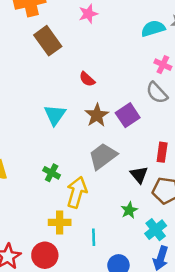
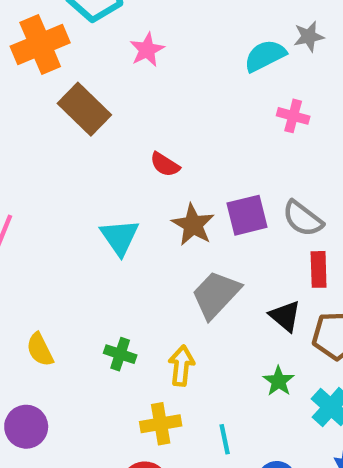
gray semicircle: (157, 93) -> (303, 219), moved
purple square: (128, 115) -> (247, 215), turned 30
green cross: (52, 173) -> (120, 354), moved
yellow arrow: (77, 192) -> (181, 366), size x0.7

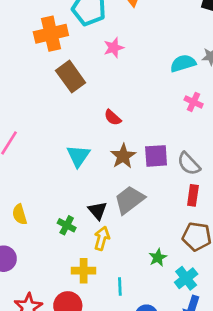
black triangle: (285, 316) -> (97, 211), moved

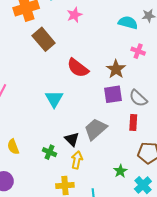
cyan semicircle: (183, 63) -> (128, 23), turned 36
red semicircle: (113, 118) -> (78, 68), size x1.6
brown star: (123, 156) -> (116, 69), moved
red rectangle: (193, 195) -> (133, 122), moved

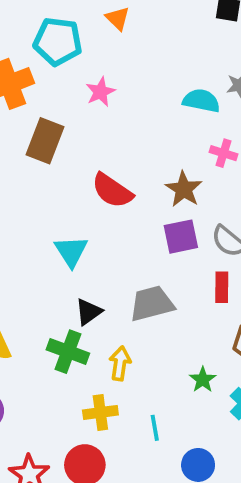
brown rectangle: (44, 39) -> (45, 141), turned 65
gray trapezoid: (96, 129) -> (152, 304), turned 30
black triangle: (72, 139) -> (88, 312), moved, turned 42
green cross: (49, 152) -> (68, 352), size x1.5

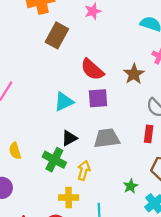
purple square: (181, 237) -> (98, 98), moved
cyan triangle: (71, 251) -> (64, 102), turned 30

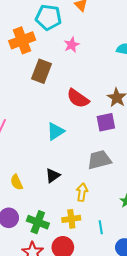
purple square: (98, 98) -> (106, 122), moved
black triangle: (69, 138) -> (53, 176), moved
green cross: (54, 160) -> (38, 222), moved

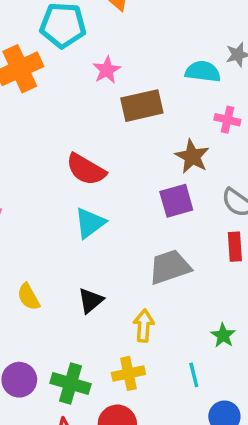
brown rectangle: (41, 71) -> (142, 106), moved, turned 60
red semicircle: (78, 98) -> (86, 169), moved
yellow semicircle: (17, 182) -> (28, 297), moved
cyan line: (101, 227) -> (194, 375), moved

